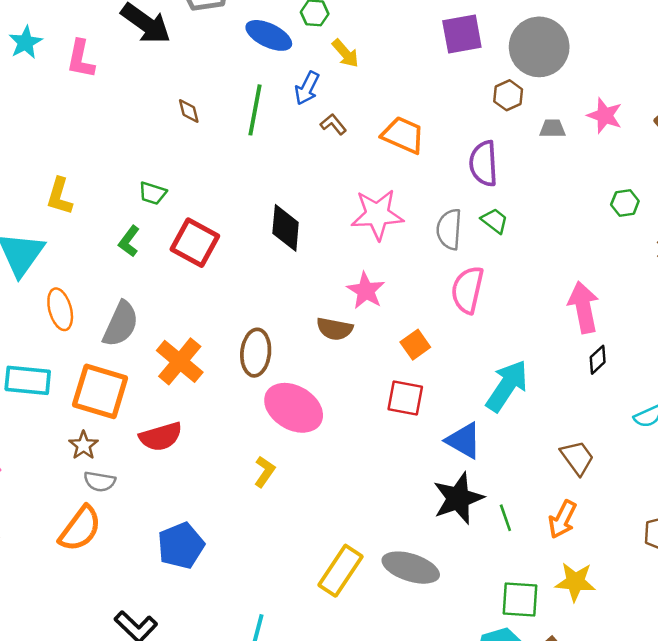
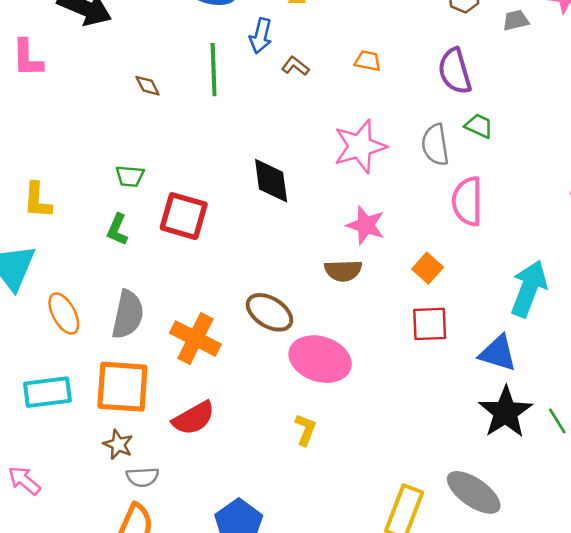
orange trapezoid: (403, 135) -> (368, 61), size x0.6
brown ellipse: (256, 353) -> (269, 312), turned -51
gray ellipse: (411, 568) -> (474, 492), turned 30

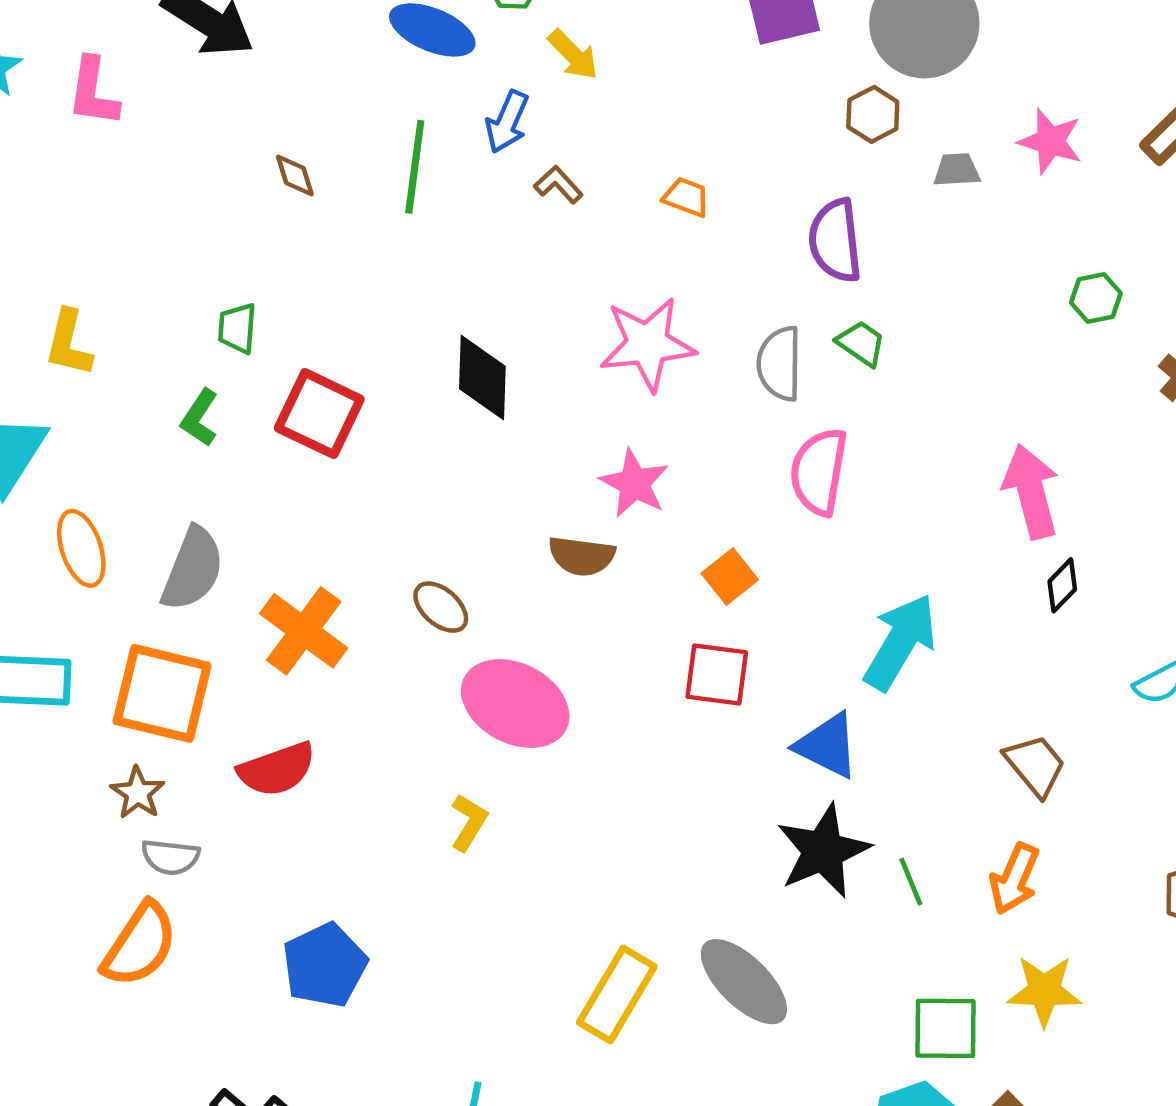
green trapezoid: (130, 176) -> (237, 328), turned 80
brown ellipse: (269, 312) -> (441, 607), size x0.7

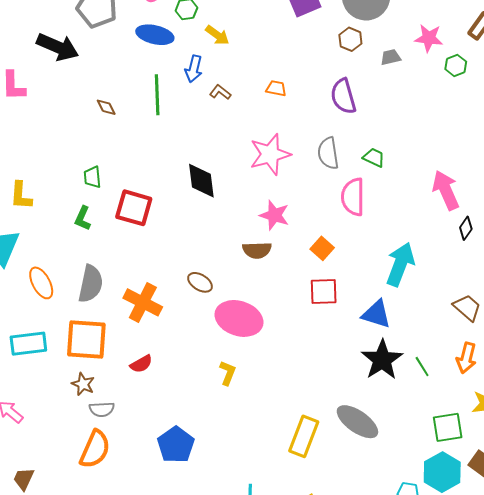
green hexagon: (1096, 298) -> (456, 65), moved
green trapezoid: (861, 343) -> (374, 157), moved
red semicircle: (277, 769) -> (141, 364), size x0.7

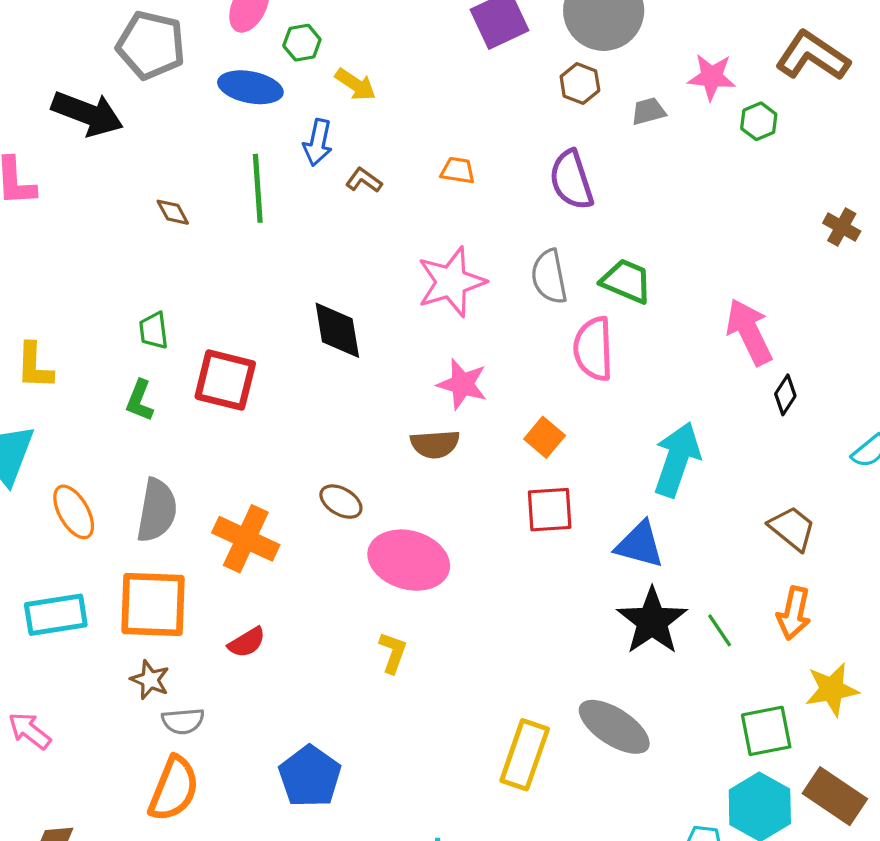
green trapezoid: (374, 157) -> (626, 281), size x1.4

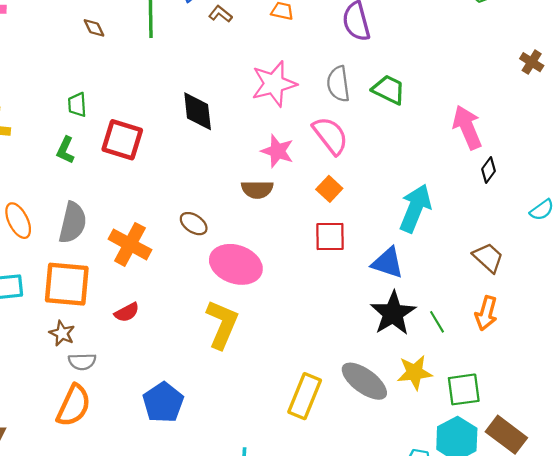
pink semicircle: (593, 349) -> (330, 136), moved, turned 141
yellow L-shape: (393, 652) -> (222, 324), size x1.8
yellow star: (832, 689) -> (415, 372), moved

